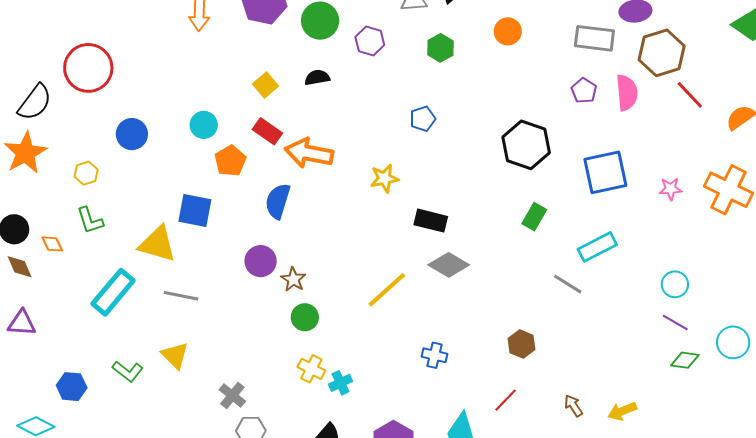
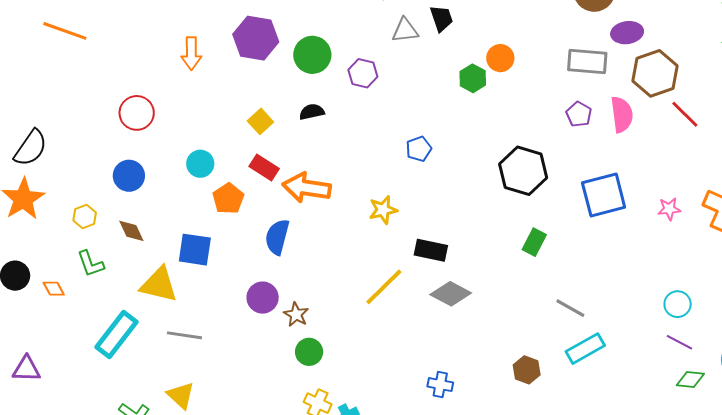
green hexagon: (440, 48) -> (473, 78), moved
red circle: (88, 68) -> (137, 113), moved, size x0.7
cyan rectangle: (597, 247) -> (585, 349), moved
brown diamond: (20, 267) -> (131, 231), moved
yellow line: (387, 290) -> (384, 287), moved

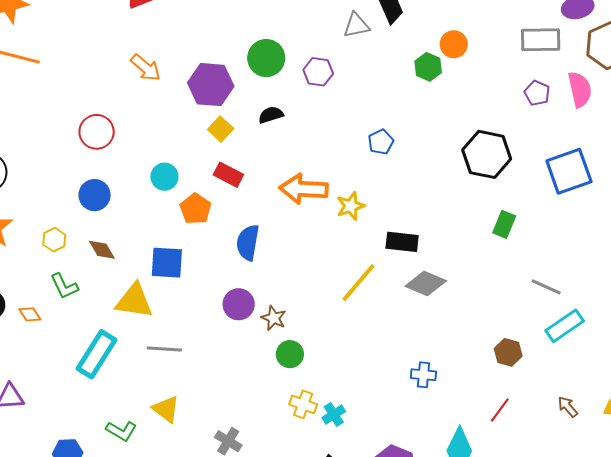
purple hexagon: (256, 38) -> (211, 85), moved
orange arrow: (191, 53) -> (146, 68), turned -44
orange arrow: (307, 188) -> (304, 189), moved

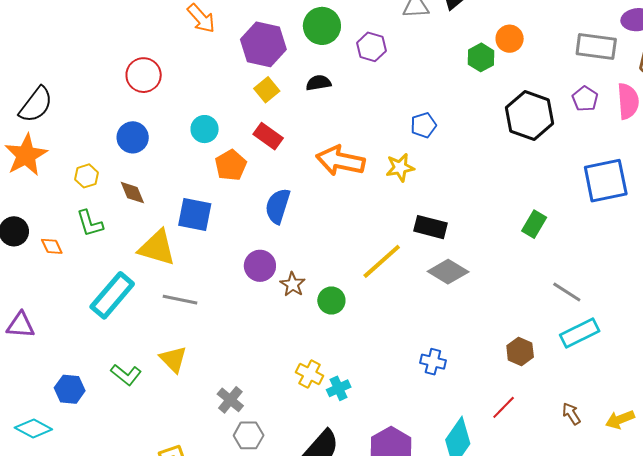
black hexagon: (487, 154) -> (530, 115), moved
yellow star: (351, 206) -> (400, 167), moved
green circle: (290, 354) -> (331, 301), moved

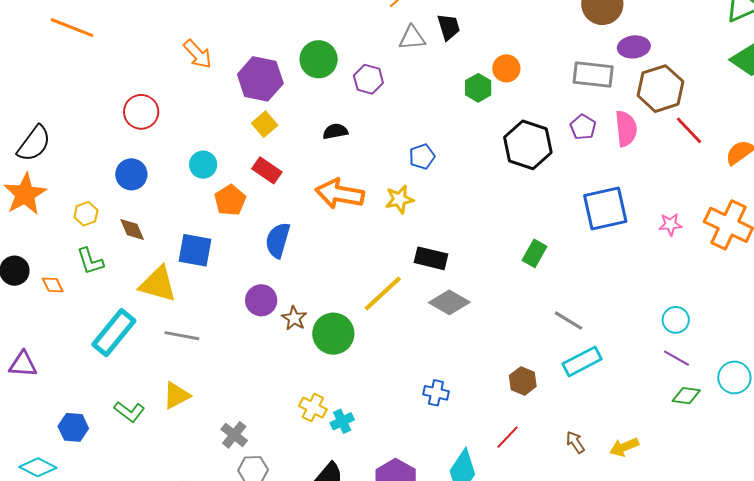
black semicircle: (318, 83) -> (335, 131), moved
green circle: (331, 301) -> (333, 334), size x1.5
yellow triangle: (173, 359) -> (176, 395), turned 48

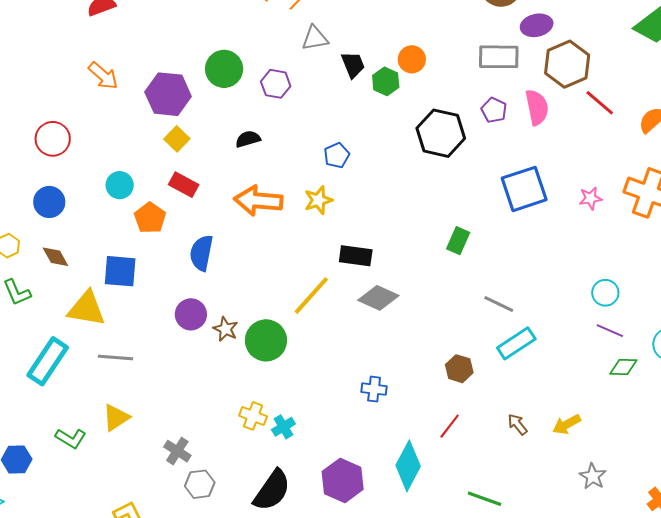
black trapezoid: (449, 27) -> (353, 65), moved

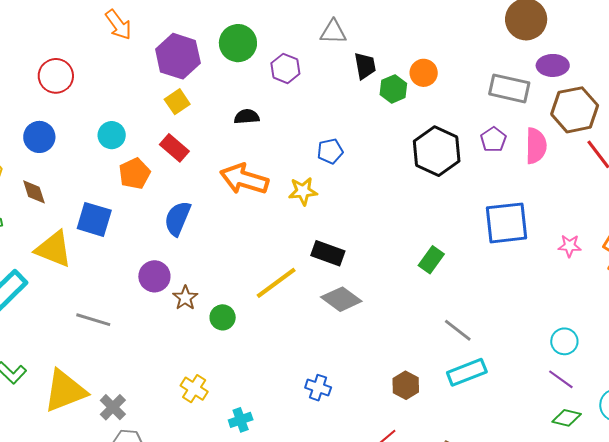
green circle: (266, 340) -> (223, 317), size x0.6
gray line: (116, 357) -> (93, 320), moved
yellow triangle: (116, 417) -> (65, 391), moved, size x1.6
cyan cross: (283, 427) -> (241, 420), moved

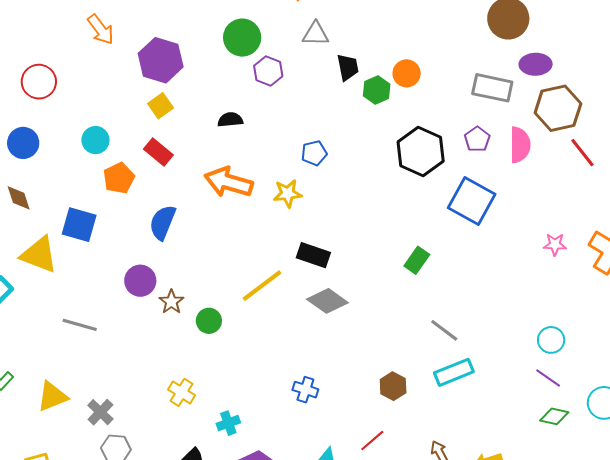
green circle: (238, 43) -> (242, 38), moved
blue square: (507, 223) -> (472, 201), moved, turned 36
yellow triangle: (65, 391) -> (52, 396), size x0.7

